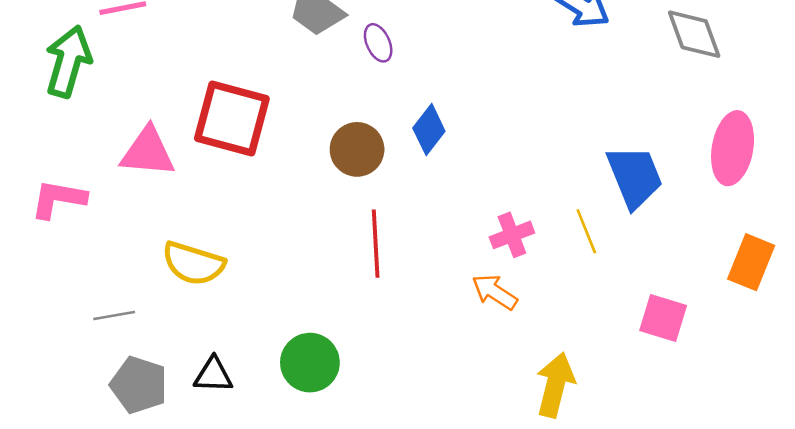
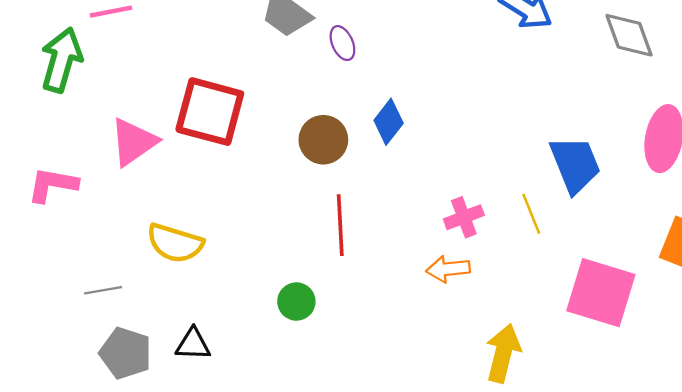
pink triangle: (148, 152) -> (133, 142), turned -40
orange arrow: (495, 292) -> (448, 269), turned -39
pink square: (663, 318) -> (601, 293), size x1.6
green circle: (310, 363) -> (296, 302), moved, size x0.7

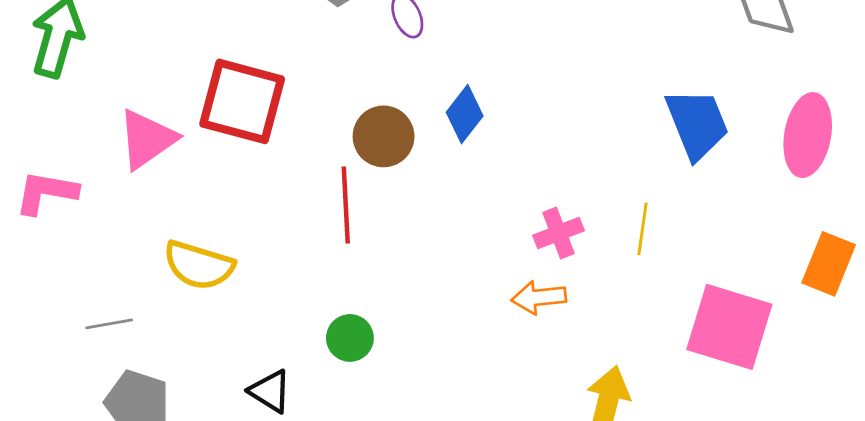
blue trapezoid: (575, 164) -> (697, 124), moved
yellow line: (531, 214) -> (642, 229), turned 30
red line: (340, 225) -> (346, 205), moved
black triangle: (193, 344) -> (270, 391), moved, turned 30

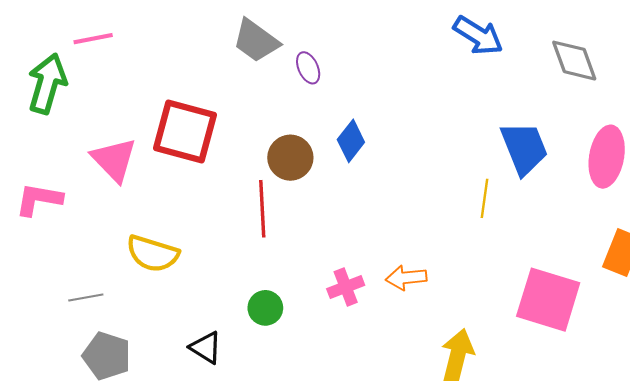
pink triangle: (147, 139) -> (114, 160), turned -39
yellow line: (642, 229) -> (485, 198), moved
pink cross: (558, 233) -> (346, 287), moved

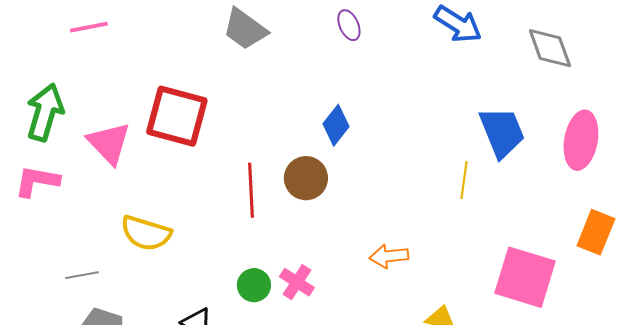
purple ellipse: (308, 68) -> (349, 25), moved
green arrow: (47, 83) -> (45, 112), moved
brown circle: (290, 158) -> (306, 178), moved
pink cross: (346, 287) -> (297, 282), moved, turned -36

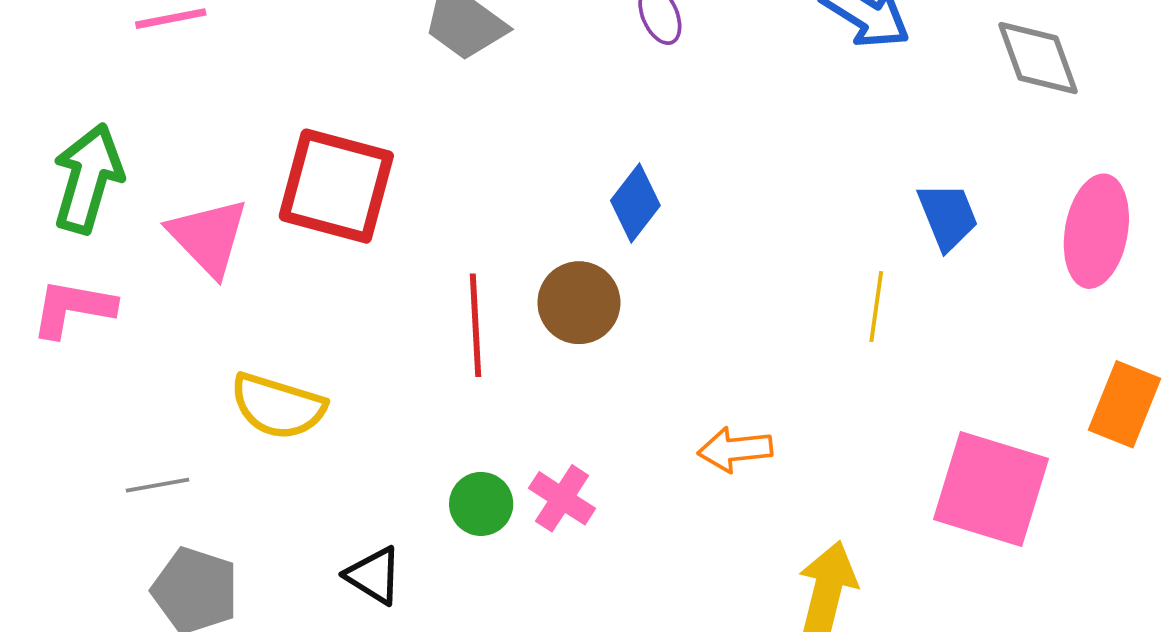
blue trapezoid: (502, 132) -> (948, 216), size x0.7

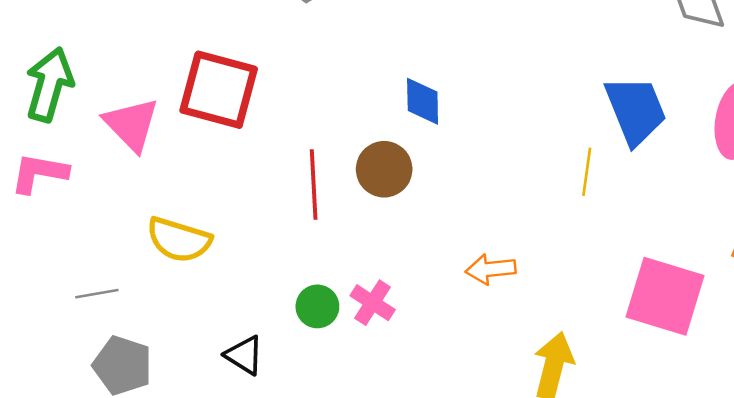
blue diamond: (635, 203) -> (423, 101), turned -39
blue trapezoid: (948, 216) -> (636, 110), size x1.5

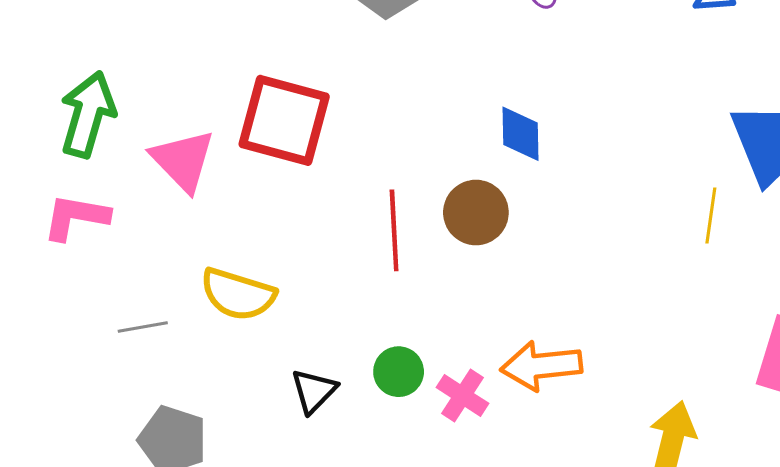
orange arrow: (491, 269) -> (541, 366), moved, size x1.4
gray line: (97, 294) -> (143, 327), moved
pink cross: (373, 303) -> (463, 395), moved
black triangle: (244, 355) -> (314, 391), moved, turned 42

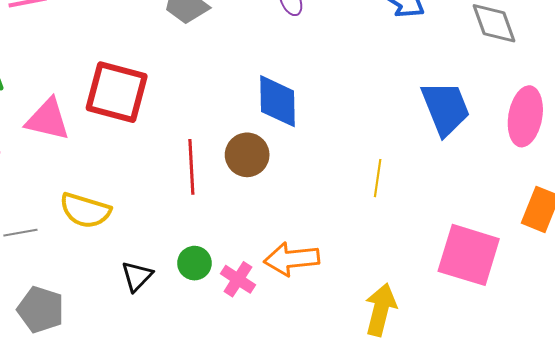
blue diamond: (521, 134) -> (277, 101), size x1.4
pink triangle: (183, 160) -> (48, 119), turned -33
yellow line: (711, 215) -> (378, 178), moved

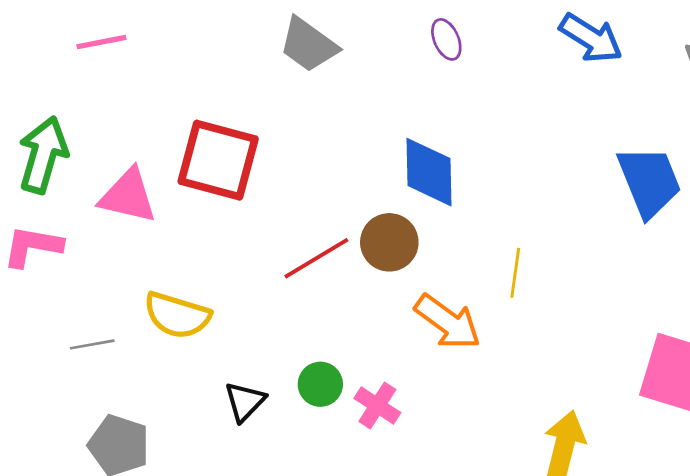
red line: (191, 167) -> (316, 258), turned 62
yellow line: (378, 178) -> (515, 273), moved
orange arrow: (292, 259) -> (448, 322), moved, turned -138

